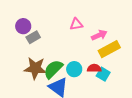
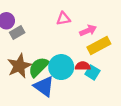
brown star: (35, 68) -> (19, 66), turned -30
cyan circle: (74, 69) -> (61, 67), size x1.5

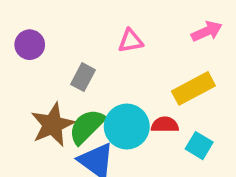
pink arrow: (88, 30) -> (207, 31), moved
gray rectangle: (17, 33) -> (83, 77), moved, turned -32
cyan square: (92, 72) -> (199, 146), moved

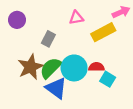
yellow rectangle: (193, 88) -> (103, 32), moved
cyan square: (199, 146) -> (108, 79), moved

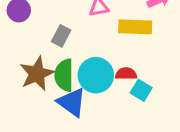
yellow rectangle: (103, 32) -> (135, 27), turned 30
green semicircle: (51, 68) -> (64, 75), turned -45

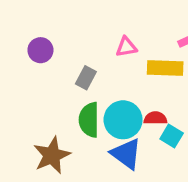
brown star: (37, 74) -> (52, 155), moved
blue triangle: (72, 102) -> (126, 154), moved

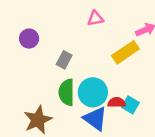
pink triangle: (126, 47) -> (95, 18), moved
yellow rectangle: (165, 68) -> (125, 52), turned -36
red semicircle: (155, 118) -> (117, 102), moved

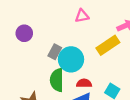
cyan circle: (93, 92) -> (71, 59), moved
red semicircle: (117, 102) -> (84, 83), moved

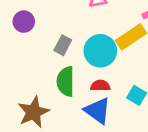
cyan circle: (71, 59) -> (100, 51), moved

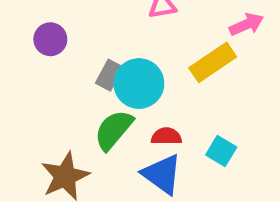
cyan circle: (100, 51) -> (139, 84), moved
green semicircle: (66, 81) -> (114, 130), turned 40

